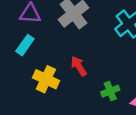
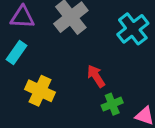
red arrow: (79, 66) -> (96, 76), moved

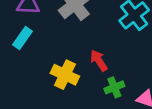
yellow cross: (40, 91) -> (65, 75), moved

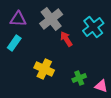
red arrow: (99, 61) -> (66, 39), moved

